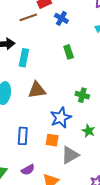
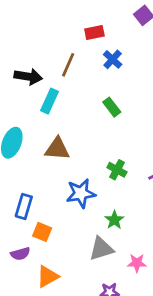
brown line: (28, 17) -> (68, 65), moved, turned -60
green rectangle: (69, 52) -> (112, 107), turned -32
orange square: (52, 140) -> (42, 232), moved
gray triangle: (70, 155) -> (101, 249), moved

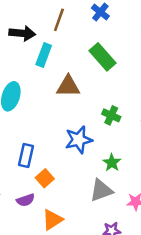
green rectangle: (112, 107) -> (103, 57), size x1.5
brown triangle: (57, 149) -> (68, 86), moved
orange square: (42, 232) -> (45, 178), turned 30

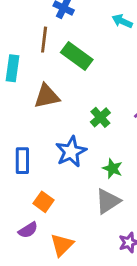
brown line: (59, 20) -> (44, 40), moved
green cross: (111, 115) -> (100, 117), turned 36
blue rectangle: (26, 156) -> (22, 161), moved

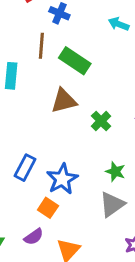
brown triangle: (47, 96) -> (64, 101), moved
blue star: (71, 152) -> (62, 179), moved
blue rectangle: (22, 161) -> (25, 168), turned 30

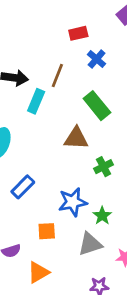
brown line: (41, 46) -> (57, 76), moved
blue star: (62, 179) -> (73, 202), moved
orange square: (48, 208) -> (47, 231), moved, turned 36

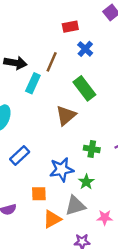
brown triangle: (76, 138) -> (66, 116), turned -45
green cross: (104, 167) -> (92, 149), moved, turned 35
orange triangle: (38, 272) -> (52, 219), moved

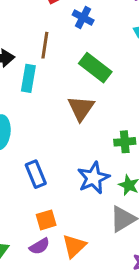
blue rectangle: (20, 156) -> (36, 174), turned -54
orange square: (39, 194) -> (46, 220), moved
orange triangle: (52, 219) -> (74, 246), moved

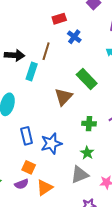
green rectangle: (95, 68) -> (87, 79), moved
blue star: (93, 178) -> (51, 143), moved
orange square: (46, 220) -> (29, 167), turned 32

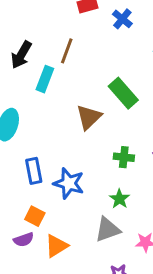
blue cross: (74, 37) -> (122, 19), moved
black arrow: (14, 55) -> (21, 55), turned 114
blue star: (51, 143) -> (69, 183), turned 30

